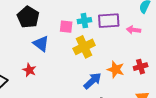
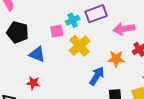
pink arrow: (134, 30) -> (124, 29), moved, size x1.5

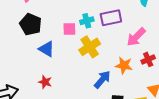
pink arrow: (124, 29) -> (136, 37), turned -45
red star: (33, 83) -> (45, 82), moved

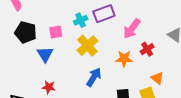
pink square: (69, 29) -> (56, 32), moved
blue triangle: (47, 49) -> (45, 54), turned 36
blue arrow: (102, 79) -> (94, 77), moved

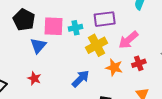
cyan cross: (81, 20) -> (75, 28), moved
pink square: (56, 32) -> (53, 26), size x1.5
yellow cross: (87, 46) -> (97, 45), moved

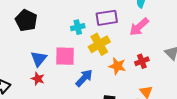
pink square: (53, 26) -> (65, 56), moved
pink arrow: (128, 40) -> (139, 27), moved
blue triangle: (38, 46) -> (39, 59), moved

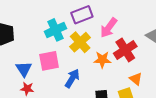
cyan cross: (78, 27) -> (56, 30), size x1.5
pink arrow: (139, 27) -> (109, 28), moved
red cross: (142, 61) -> (125, 50), size x1.6

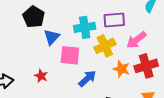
blue triangle: (24, 69) -> (52, 37), moved

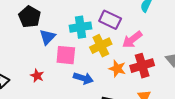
purple rectangle: (114, 20) -> (110, 20), turned 30
blue arrow: (87, 78) -> (83, 78), turned 60

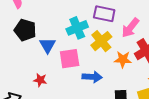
red star: (37, 76) -> (40, 80), moved

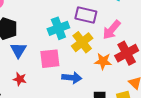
blue triangle: (47, 45) -> (18, 50), moved

